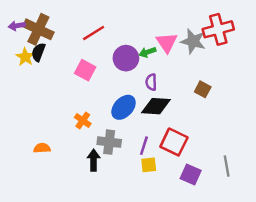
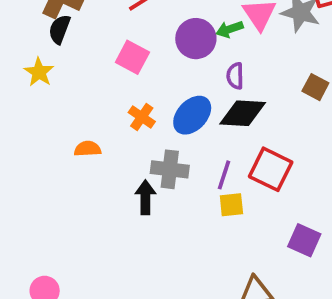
yellow star: (25, 57) -> (39, 72), moved
orange cross: (83, 120) -> (142, 117), moved
orange semicircle: (42, 148) -> (88, 149), moved
purple square: (191, 174) -> (304, 240), moved

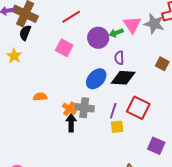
orange cross: (142, 117) -> (69, 109), moved

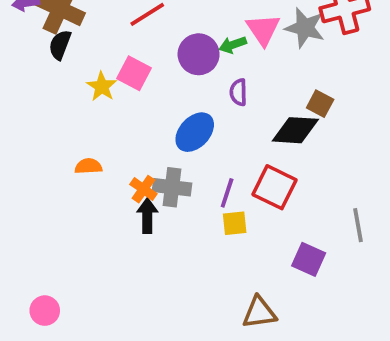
yellow star: (14, 56) -> (102, 87), moved
black diamond: (123, 78) -> (295, 130), moved

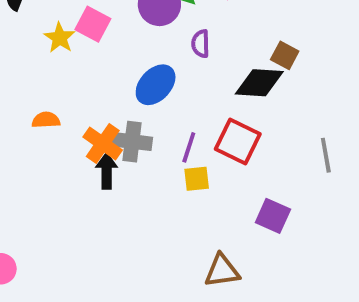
orange cross: (143, 189) -> (103, 143), size x1.4
gray line: (358, 225) -> (326, 155), moved

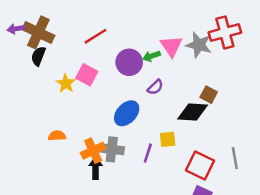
purple semicircle: (201, 44) -> (155, 87), turned -133
red square: (238, 142) -> (200, 166), moved
orange cross: (103, 143) -> (93, 151), turned 30
yellow square: (197, 179) -> (168, 139), moved

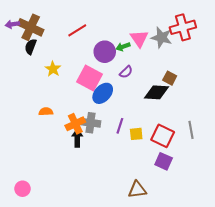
pink square: (87, 75) -> (89, 78), moved, size x1.4
yellow square: (168, 139) -> (136, 134), moved

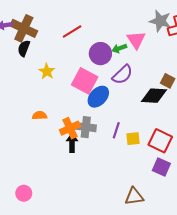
gray star: (162, 37) -> (160, 21), moved
purple semicircle: (126, 72) -> (122, 75), size x1.5
pink circle: (23, 189) -> (24, 193), moved

